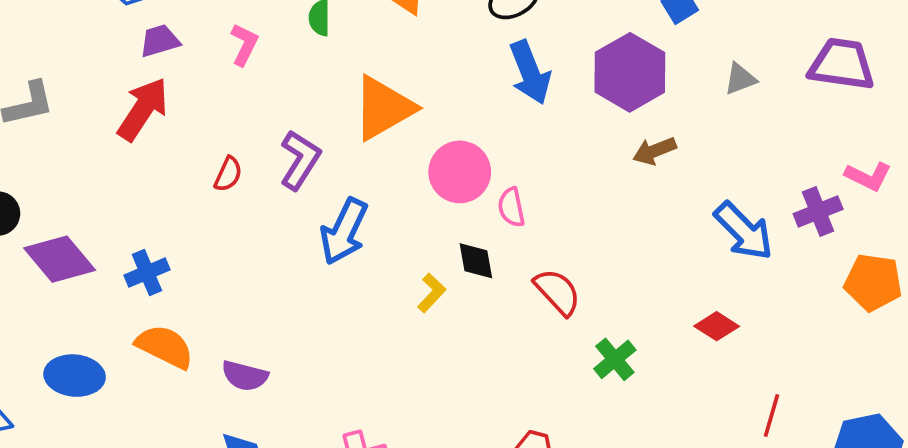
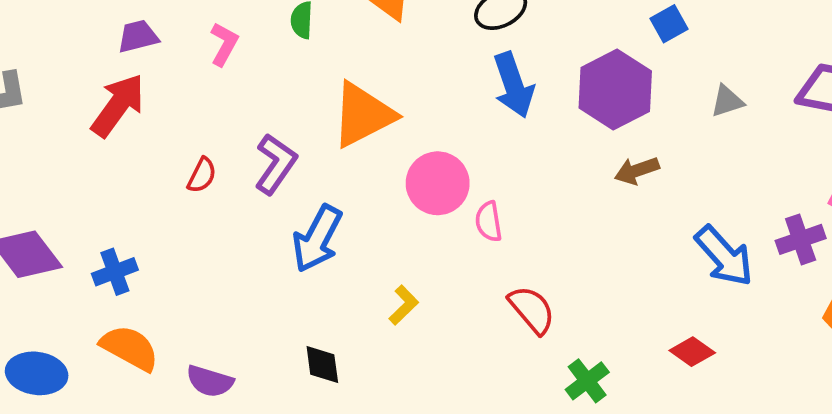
black diamond: (476, 261) -> (322, 365), moved

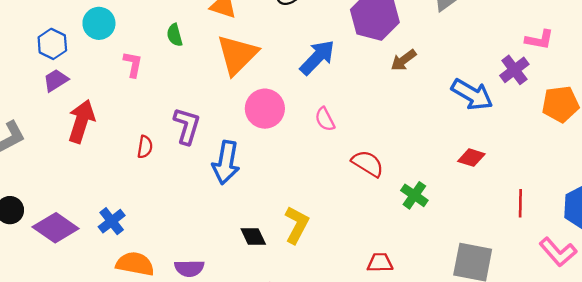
purple trapezoid: (138, 36) -> (56, 80), moved
blue arrow: (514, 85) -> (317, 57), moved, turned -99
orange triangle: (363, 115) -> (237, 55), moved
pink circle: (438, 183) -> (265, 109), moved
yellow L-shape: (404, 305) -> (297, 225), moved, size x1.5

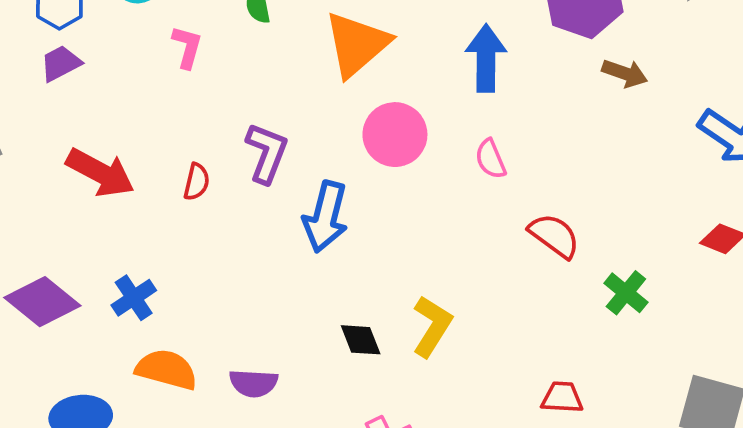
blue arrow: (317, 57) -> (486, 58), turned -48
brown arrow: (403, 60) -> (625, 73), turned -128
red arrow: (81, 121) -> (100, 173), moved, turned 96

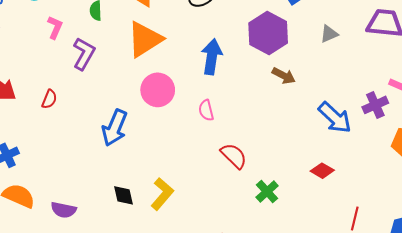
purple L-shape: (267, 153) -> (84, 54), moved

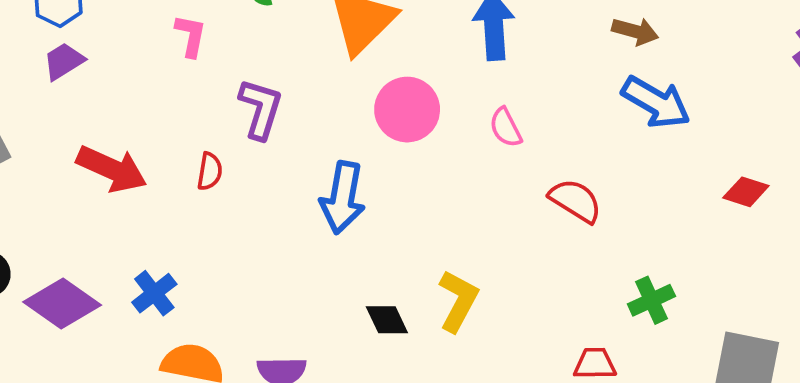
purple L-shape: (84, 54) -> (261, 109), moved
blue arrow: (335, 118) -> (656, 102), moved
green cross: (267, 192) -> (651, 300), moved, turned 30

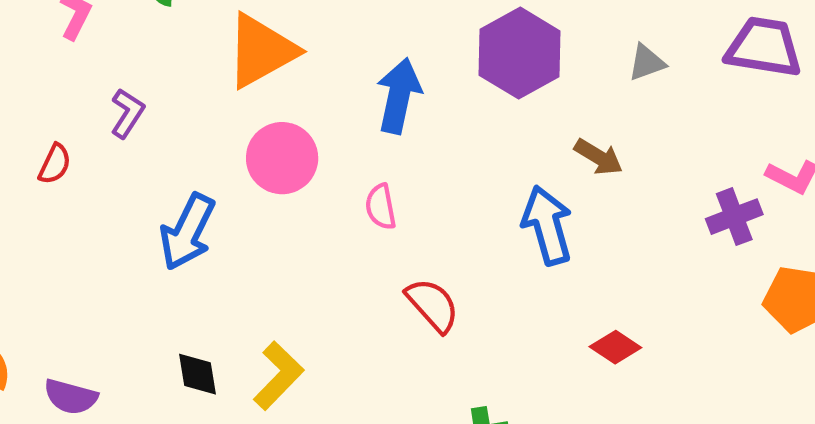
brown arrow: (635, 31) -> (598, 157), moved
blue arrow: (656, 102) -> (547, 225), turned -152
purple L-shape: (261, 109) -> (127, 113), size x0.7

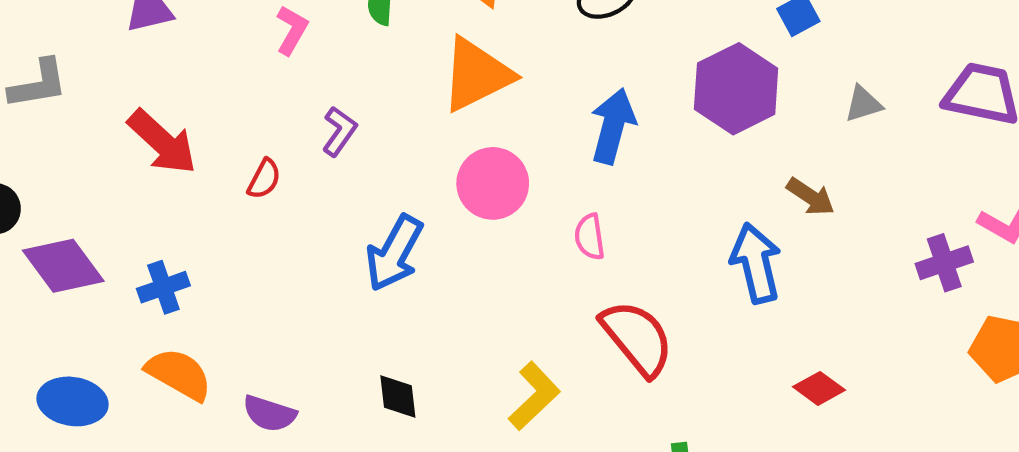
red semicircle: (433, 305) -> (637, 338), size x1.4
yellow L-shape: (278, 376) -> (534, 396), moved

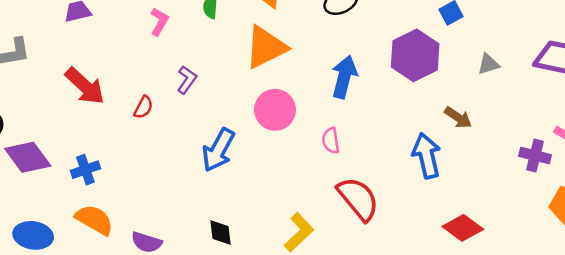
purple cross: (944, 263) -> (535, 156), turned 32
red diamond: (819, 388) -> (463, 228), size x1.4

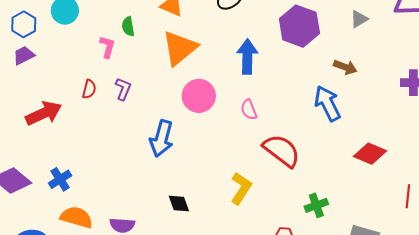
pink L-shape: (159, 22) -> (107, 47), moved
red arrow: (85, 86) -> (44, 113), turned -54
red semicircle: (143, 107) -> (89, 89), moved

